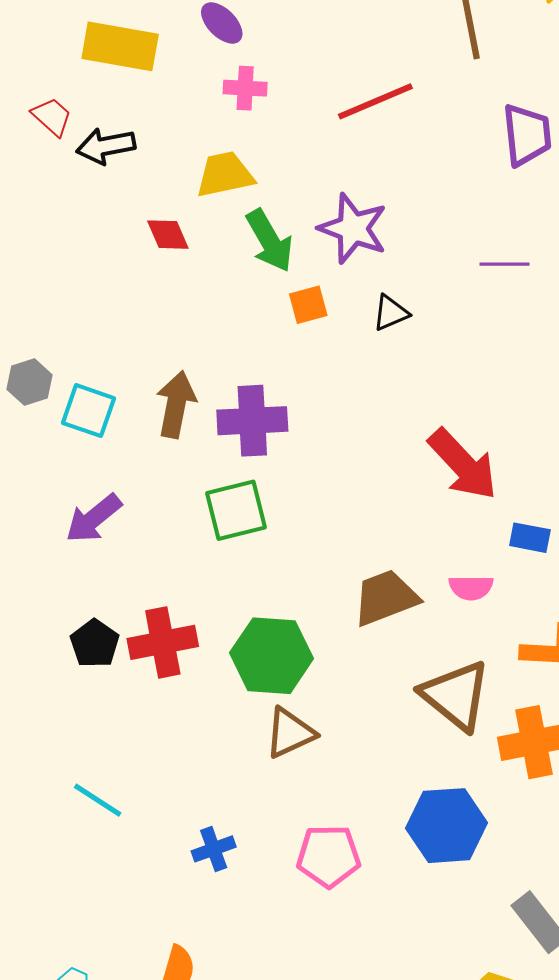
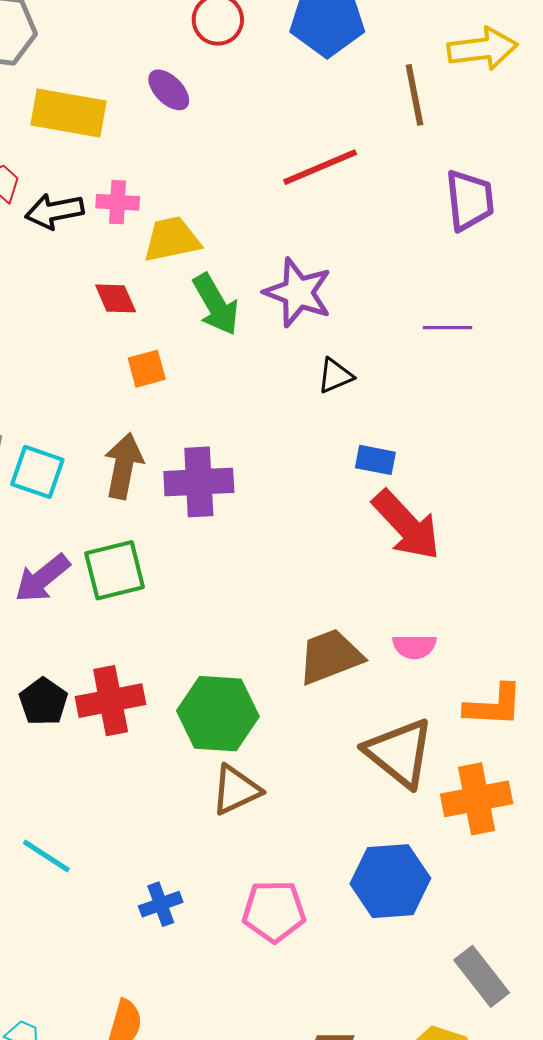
pink cross: (245, 88) -> (118, 202), moved
orange square: (308, 305) -> (147, 369), moved
green square: (236, 510) -> (115, 570), moved
blue rectangle: (530, 538) -> (375, 460), moved

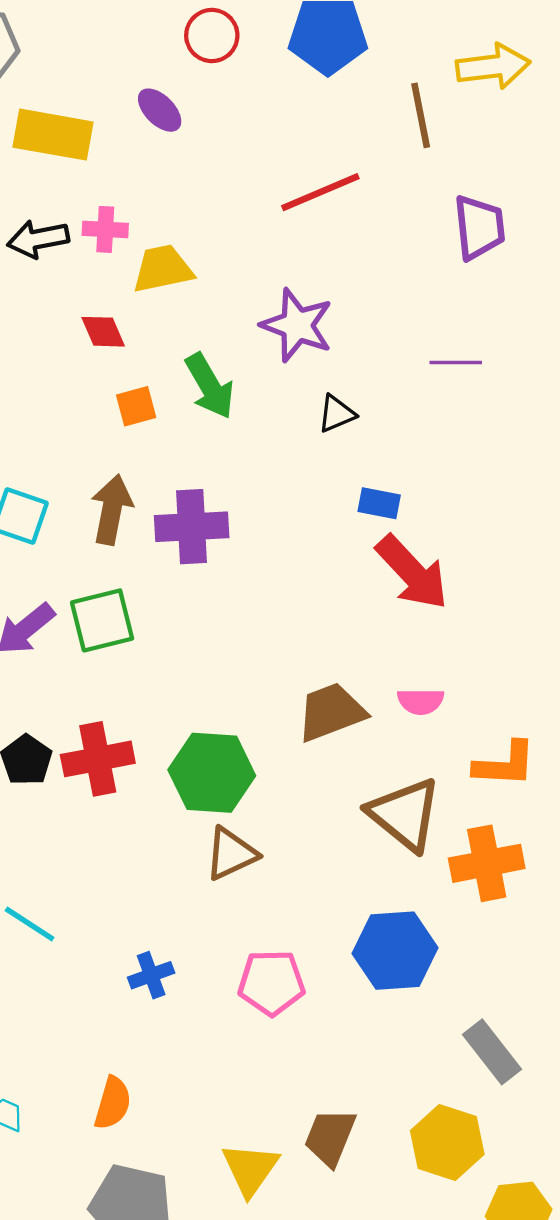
green arrow: (216, 304) -> (210, 386), moved

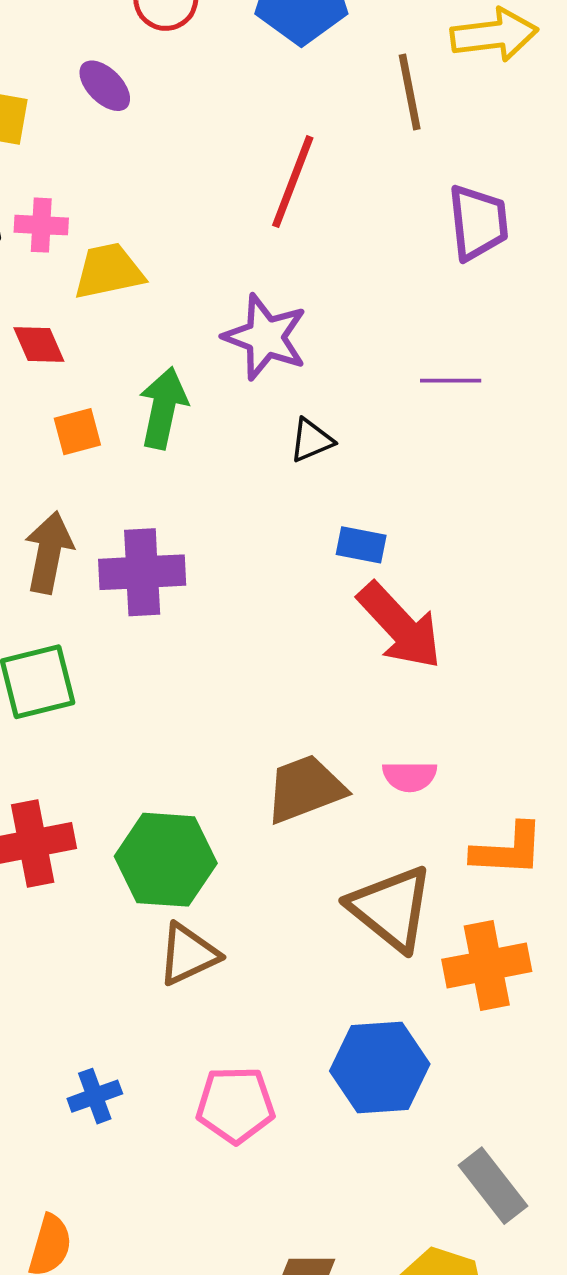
red line: (320, 192) -> (293, 182), turned -46
green arrow: (210, 386) -> (163, 408), turned -138

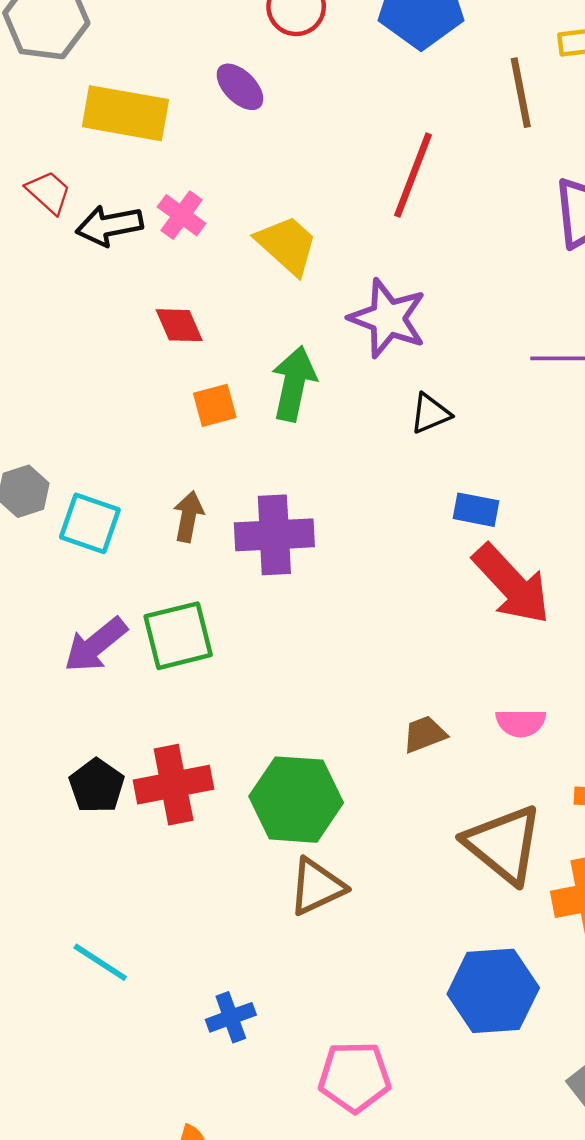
pink cross: (41, 225) -> (182, 215), turned 33
yellow trapezoid: (109, 271) -> (287, 245), moved, turned 54
brown arrow: (49, 552) -> (188, 517), size x0.7
brown trapezoid: (305, 789) -> (424, 734), size x0.6
pink pentagon: (235, 1105) -> (355, 1077), moved

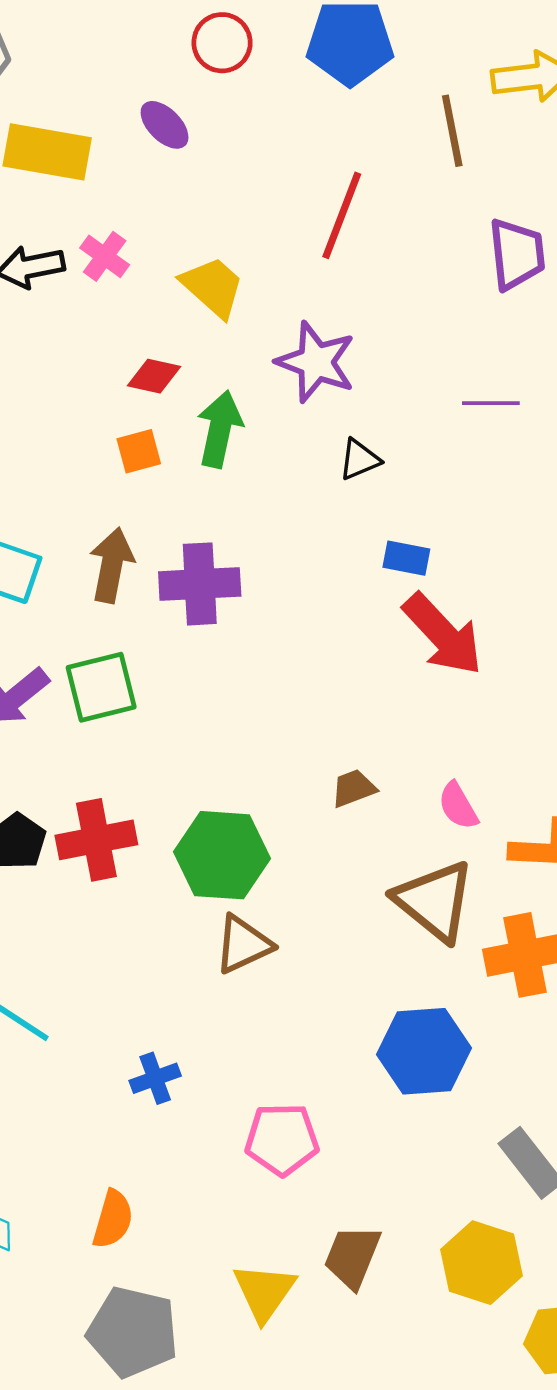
red diamond: (179, 325) -> (154, 376), moved, turned -54
brown arrow: (188, 517) -> (112, 565), size x1.4
pink semicircle: (521, 723) -> (458, 806), moved, turned 60

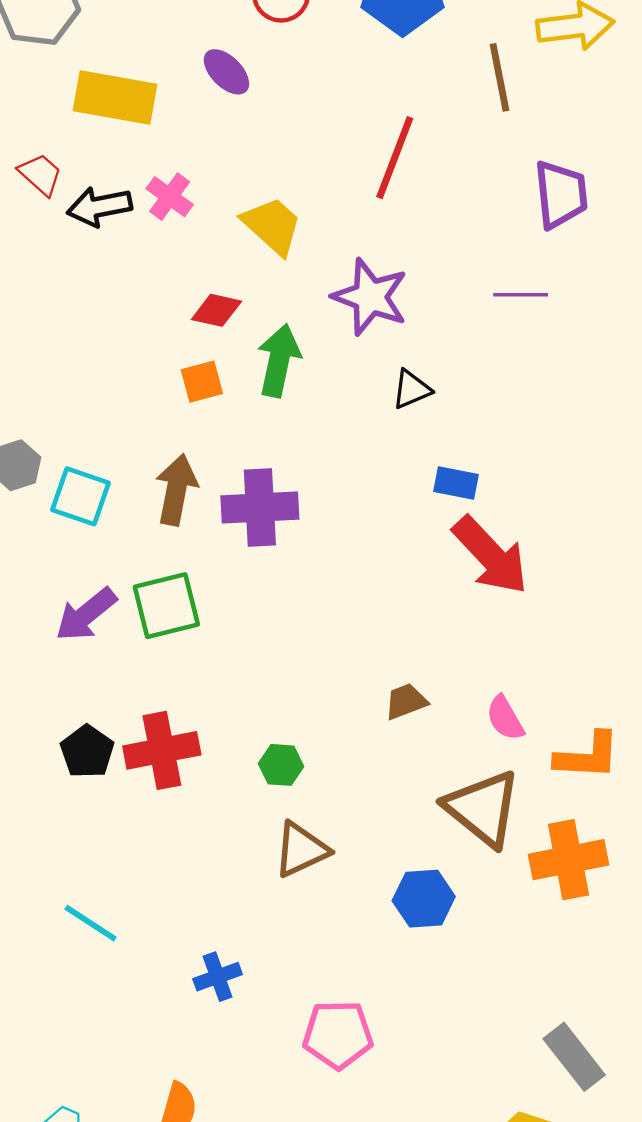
purple line: (491, 403) -> (521, 295), moved
green hexagon: (222, 855) -> (281, 765), size x0.5
blue hexagon: (424, 1051) -> (424, 899), moved, size x0.7

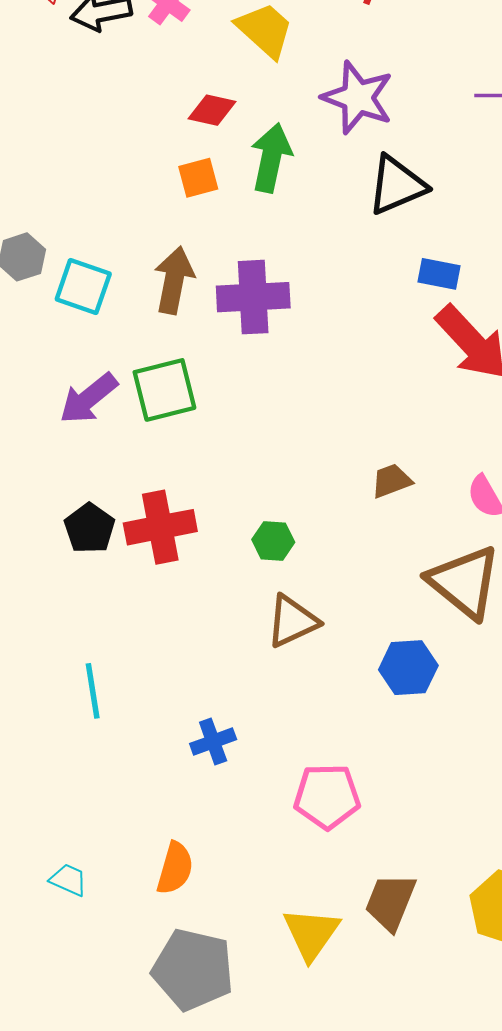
black triangle: (411, 389) -> (397, 185), size x1.6
cyan line: (91, 923) -> (93, 691), turned 48

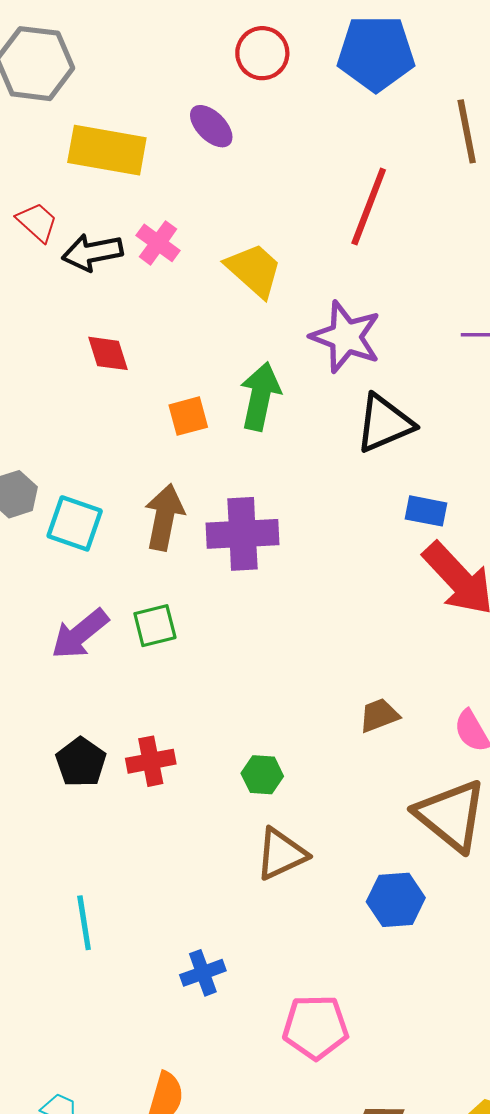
red diamond: (212, 110) -> (108, 353), moved, turned 60
green square: (164, 390) -> (155, 626), size x0.7
red cross: (160, 527) -> (151, 761), size x0.7

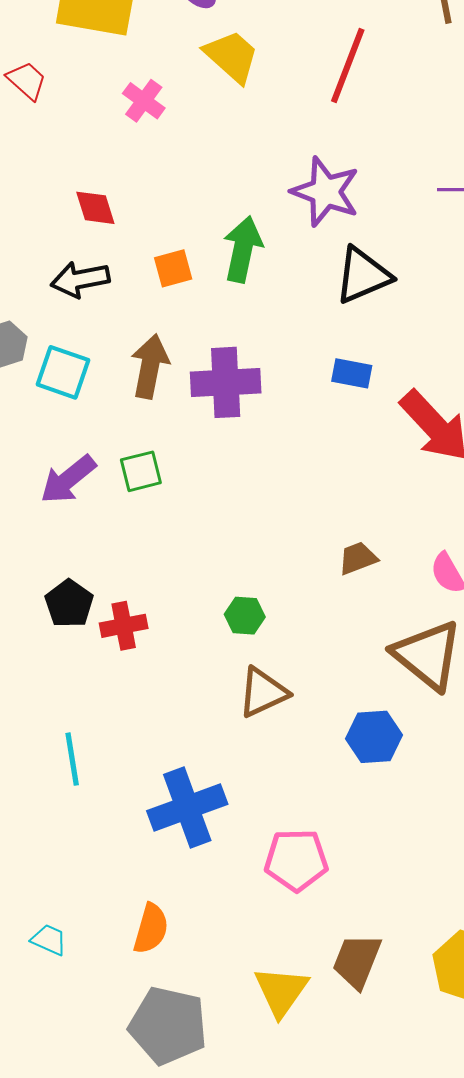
black arrow: (92, 252) -> (80, 279), moved
yellow trapezoid: (254, 270) -> (232, 56), moved
blue rectangle: (426, 511) -> (352, 373), moved
red cross: (151, 761) -> (124, 626), moved
blue cross: (203, 973) -> (187, 807), size x1.8

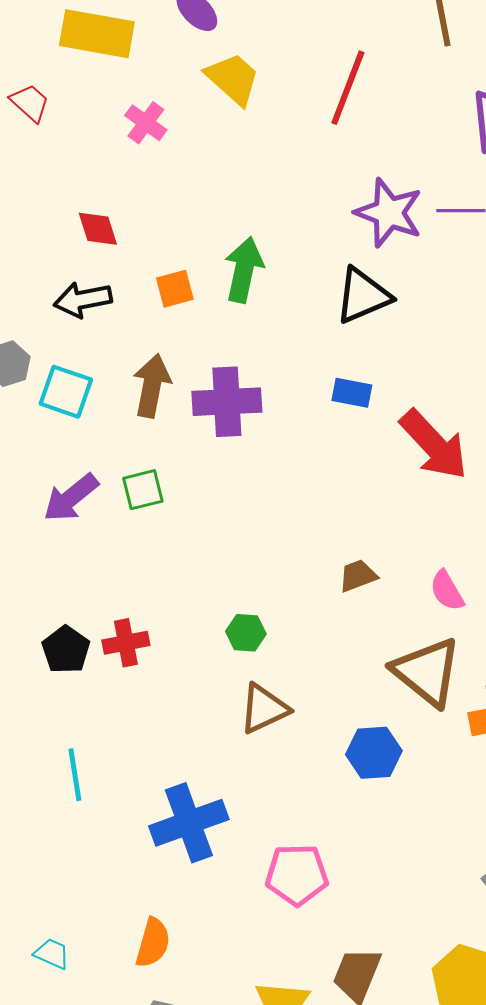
purple star: (326, 192) -> (389, 213), moved
black pentagon: (69, 604) -> (66, 650), moved

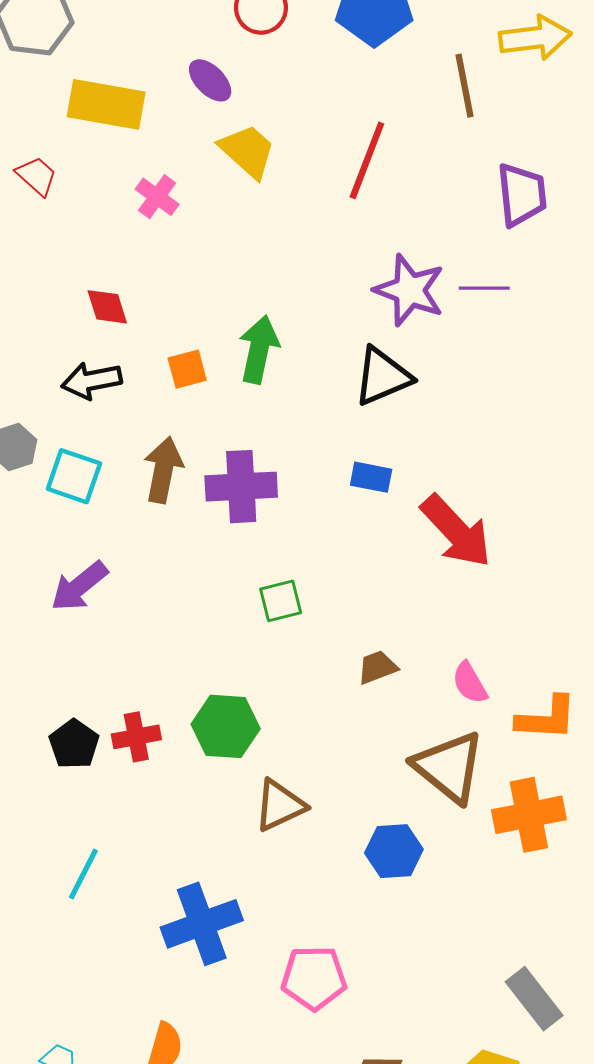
green square: (143, 490) -> (281, 601), moved
green hexagon: (246, 633) -> (226, 726), moved, size x1.6
cyan line: (75, 775) -> (83, 874), turned 36

